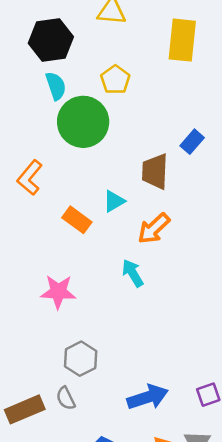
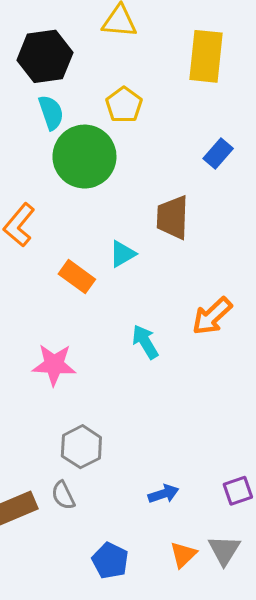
blue rectangle: (192, 142) -> (218, 154), moved
orange arrow: (154, 228) -> (212, 316), moved
blue arrow: (148, 397) -> (163, 494), size x0.6

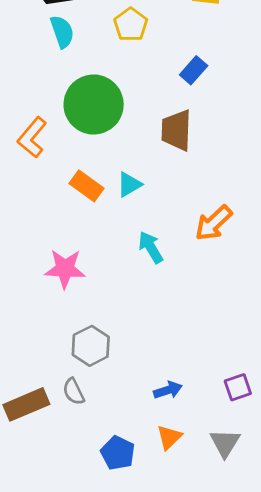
blue rectangle: (218, 154) -> (194, 70), moved
green circle: (84, 157) -> (94, 105), moved
cyan triangle: (122, 254) -> (129, 184), moved
orange triangle: (183, 555) -> (169, 437), moved

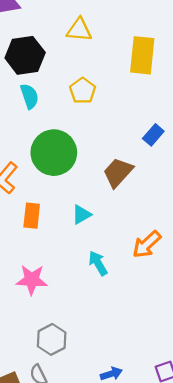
blue rectangle: (194, 70) -> (153, 135), moved
brown trapezoid: (176, 130) -> (118, 173), turned 40
orange rectangle: (86, 186) -> (32, 216), moved, turned 60

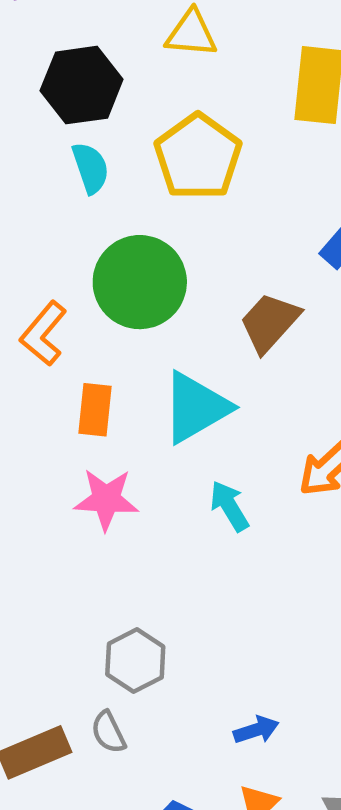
yellow pentagon: (83, 91) -> (198, 157), size x1.6
cyan triangle: (81, 215) -> (196, 407), size x1.8
pink star: (32, 280) -> (106, 499), moved

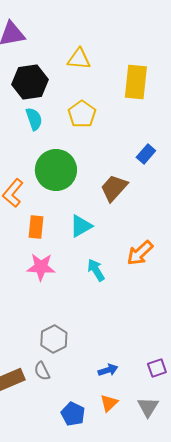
yellow pentagon: (198, 157) -> (82, 114), size x0.7
cyan triangle: (196, 407) -> (81, 226), size x0.7

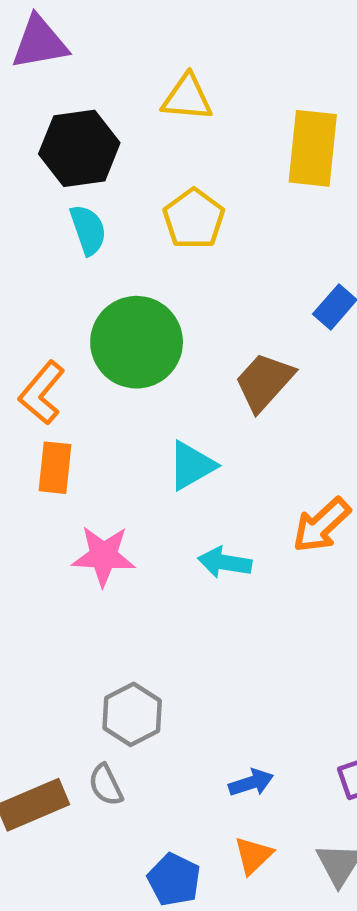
orange rectangle: (36, 227) -> (55, 468), moved
cyan arrow: (96, 270) -> (225, 562), turned -50

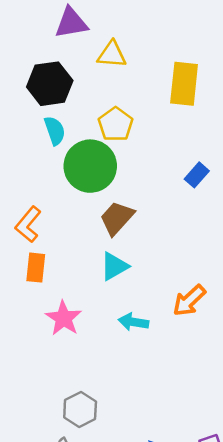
purple triangle: (40, 43) -> (71, 23), moved
green circle: (137, 342) -> (90, 166), moved
brown trapezoid: (264, 382) -> (117, 218), moved
pink star: (103, 556) -> (64, 318), turned 30

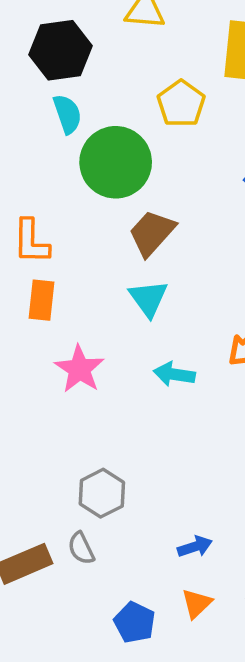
yellow pentagon: (116, 124) -> (181, 104), moved
orange L-shape: (28, 224) -> (31, 242), turned -39
cyan triangle: (114, 266) -> (148, 298), turned -36

